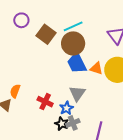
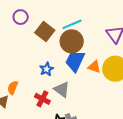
blue trapezoid: (77, 63) -> (75, 61), turned 50
gray triangle: (77, 93) -> (62, 89), moved, turned -30
blue star: (66, 108) -> (47, 69), moved

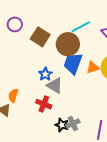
cyan line: (72, 24) -> (81, 27), moved
orange triangle: (94, 67) -> (93, 67), turned -32
gray triangle: (62, 89) -> (55, 86), moved

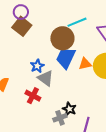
purple circle: (15, 24) -> (21, 12), moved
brown square: (40, 37) -> (22, 26), moved
black star: (62, 125) -> (69, 109), moved

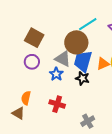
purple circle: (21, 12) -> (32, 62), moved
gray triangle: (46, 78) -> (63, 59), moved
black star: (69, 109) -> (82, 78), moved

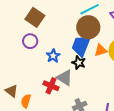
brown circle: (76, 42) -> (88, 27), moved
gray triangle: (63, 59) -> (65, 78), moved
orange semicircle: (26, 98) -> (26, 101), moved

